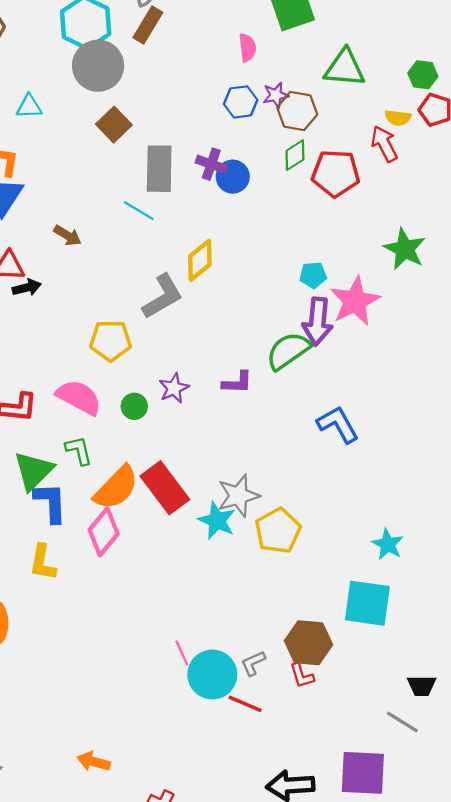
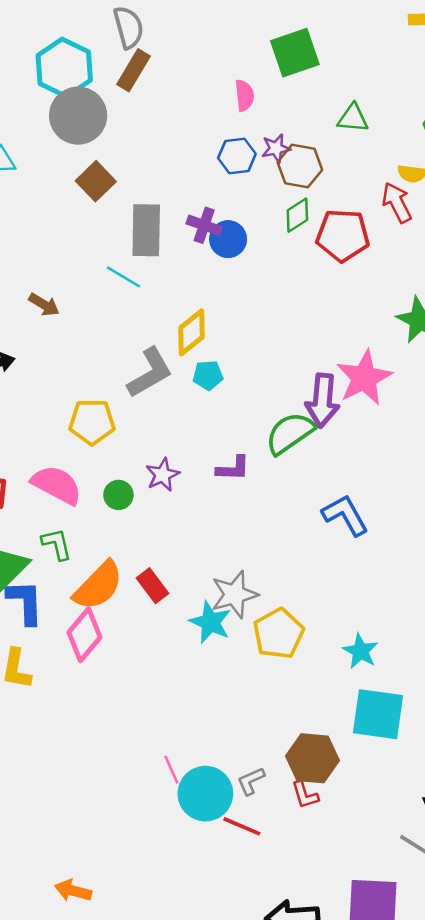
green triangle: (345, 68) -> (353, 118), size x0.7
cyan pentagon: (313, 275) -> (208, 375), moved
red rectangle: (165, 488) -> (152, 586), size x0.6
cyan star: (388, 544) -> (360, 651), moved

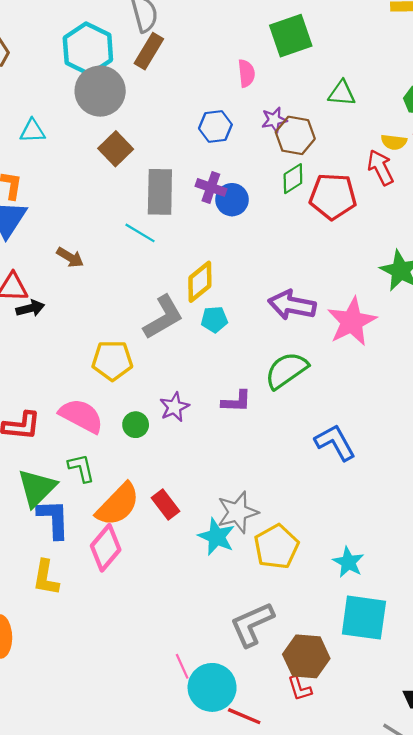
blue hexagon: (237, 156) -> (215, 127), moved
purple arrow: (323, 400) -> (292, 305), moved, turned 96
gray L-shape: (251, 781) -> (252, 624), moved, size x1.8

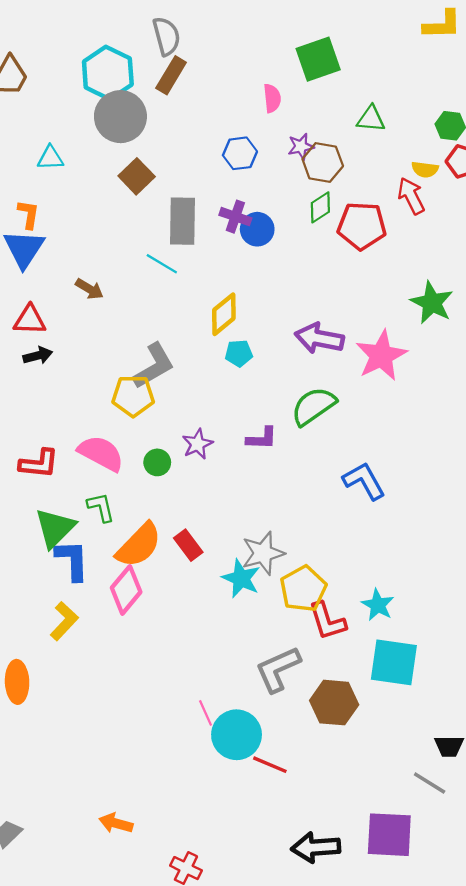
black arrow: (30, 308) -> (38, 356), moved
gray L-shape: (163, 317) -> (154, 366), moved
yellow L-shape: (46, 578) -> (64, 621), turned -147
red L-shape: (300, 689) -> (327, 621), moved, size x1.5

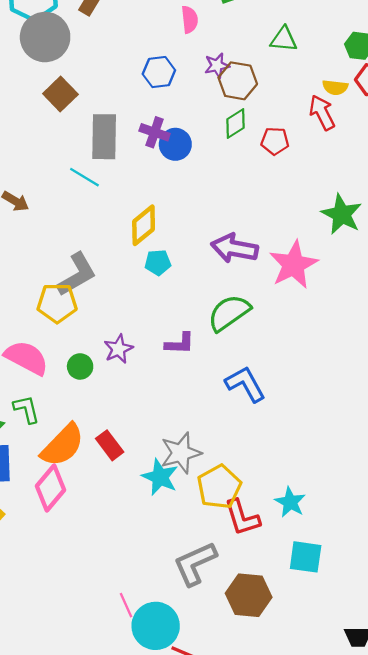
red pentagon: (362, 226) -> (275, 141), size x0.6
blue L-shape: (364, 481) -> (245, 384), moved
cyan square: (394, 662) -> (306, 557), size x0.7

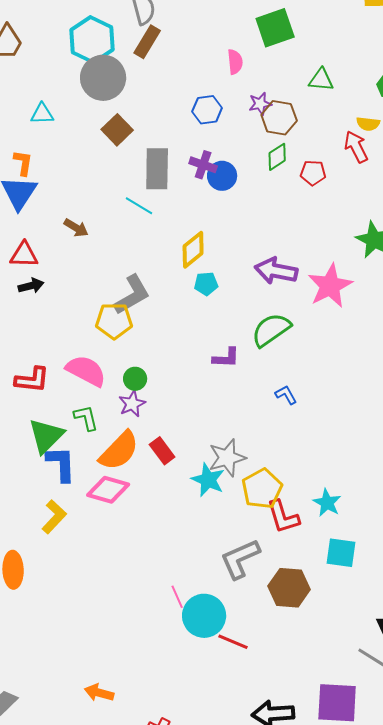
purple star: (118, 349) -> (132, 404), moved
blue L-shape: (245, 384) -> (286, 395), size x0.6
pink diamond: (51, 488) -> (108, 490), turned 66

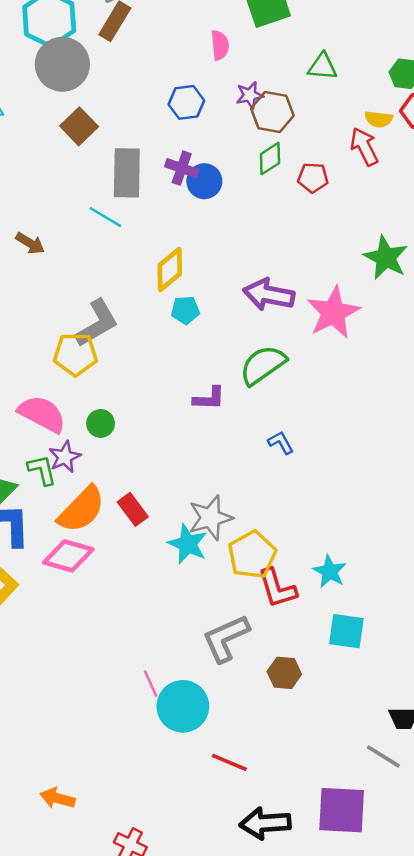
purple star: (132, 404) -> (65, 457), moved
brown hexagon: (289, 588) -> (284, 673), size x0.7
red line: (233, 642) -> (229, 762), moved

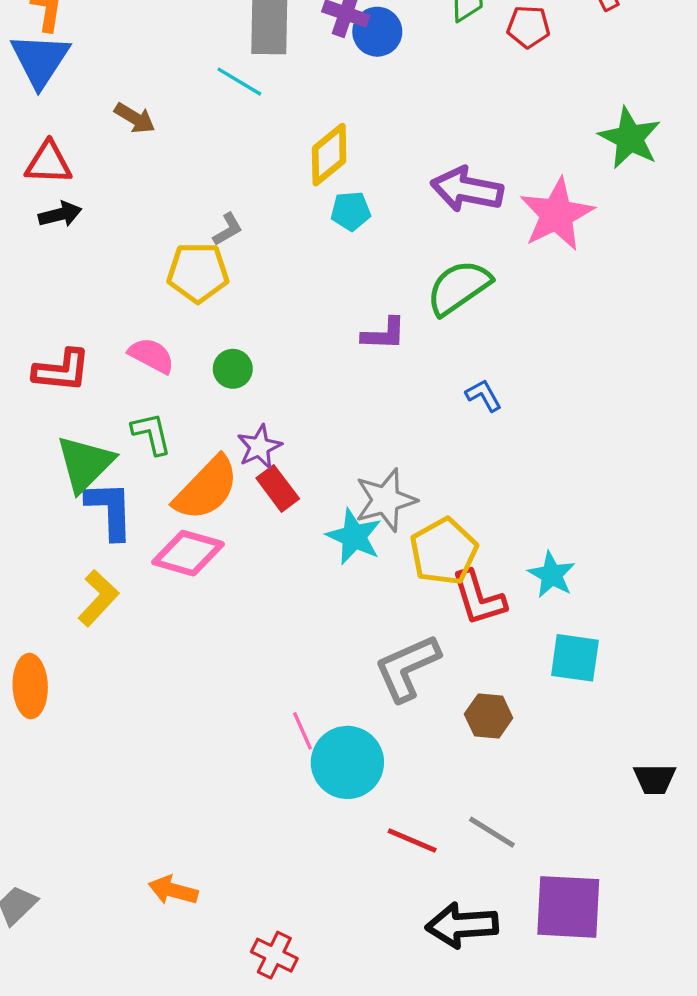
gray L-shape: (97, 323) -> (228, 229), size x0.5
pink semicircle: (42, 414) -> (151, 356), size x0.7
purple star: (65, 457) -> (259, 447), moved
gray line: (383, 756) -> (492, 832), moved

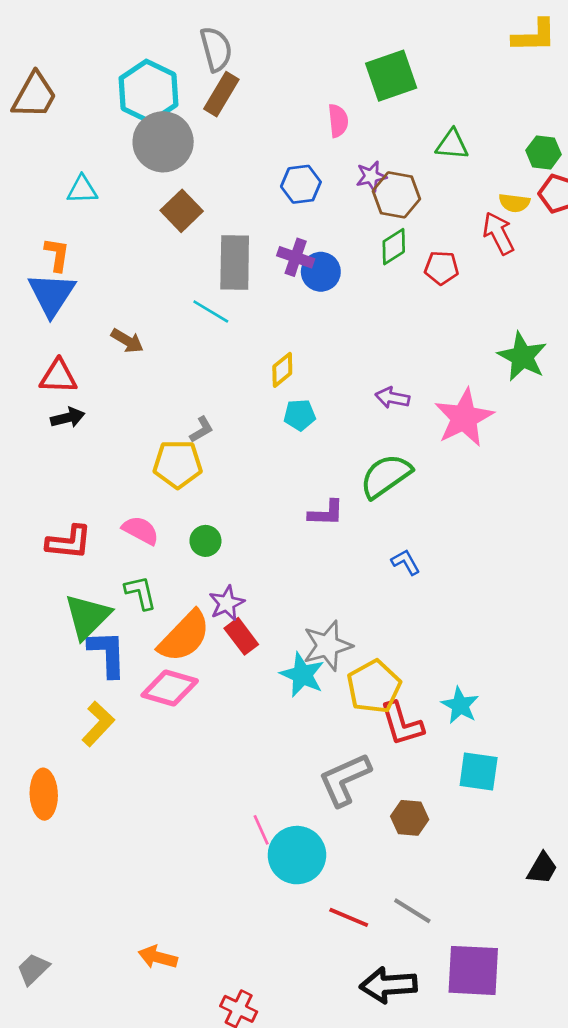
yellow diamond: (329, 155) -> (282, 370), size x0.7
purple arrow: (467, 189) -> (392, 398), size x0.6
black trapezoid: (655, 779) -> (542, 868), turned -60

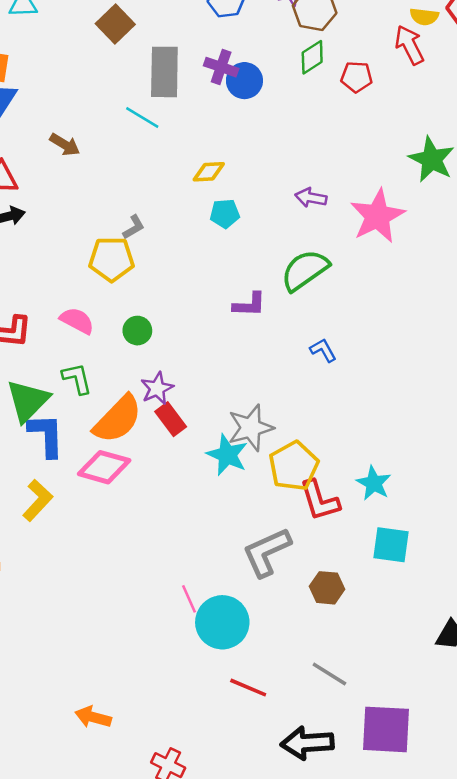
yellow diamond: (282, 370) -> (209, 172), turned 36
red line: (349, 917) -> (248, 688), moved

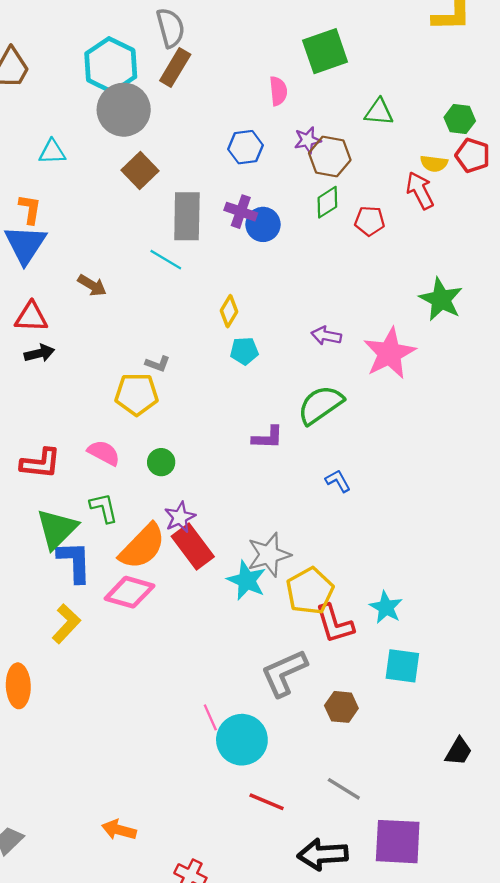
yellow diamond: (209, 172) -> (229, 311), turned -56
gray L-shape: (134, 227) -> (158, 364), turned 50
red rectangle: (171, 419) -> (193, 546), size x1.4

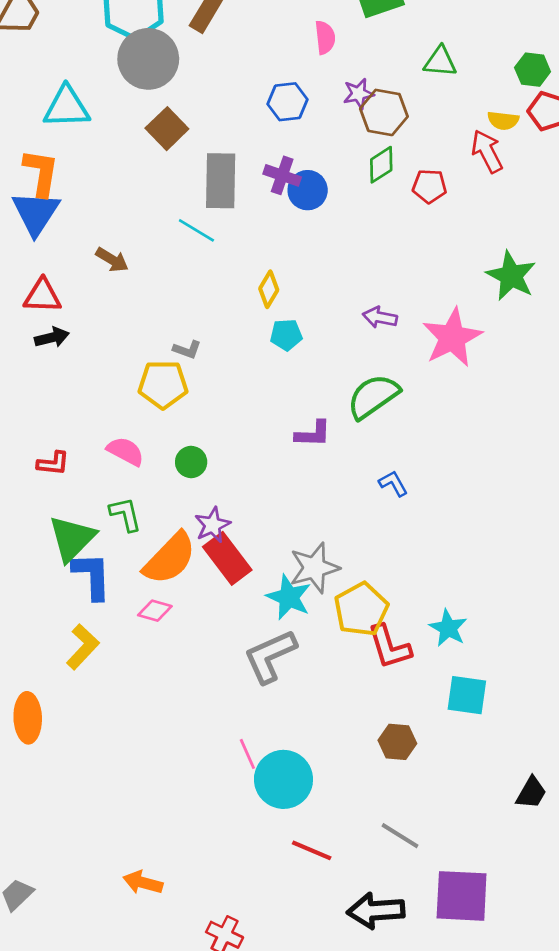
cyan triangle: (52, 152) -> (67, 107), size x1.5
orange L-shape: (30, 209) -> (41, 173), size x1.4
red L-shape: (41, 463) -> (53, 463), size x0.7
pink diamond: (130, 592) -> (155, 611), size x0.6
gray L-shape: (284, 673) -> (270, 656), moved

